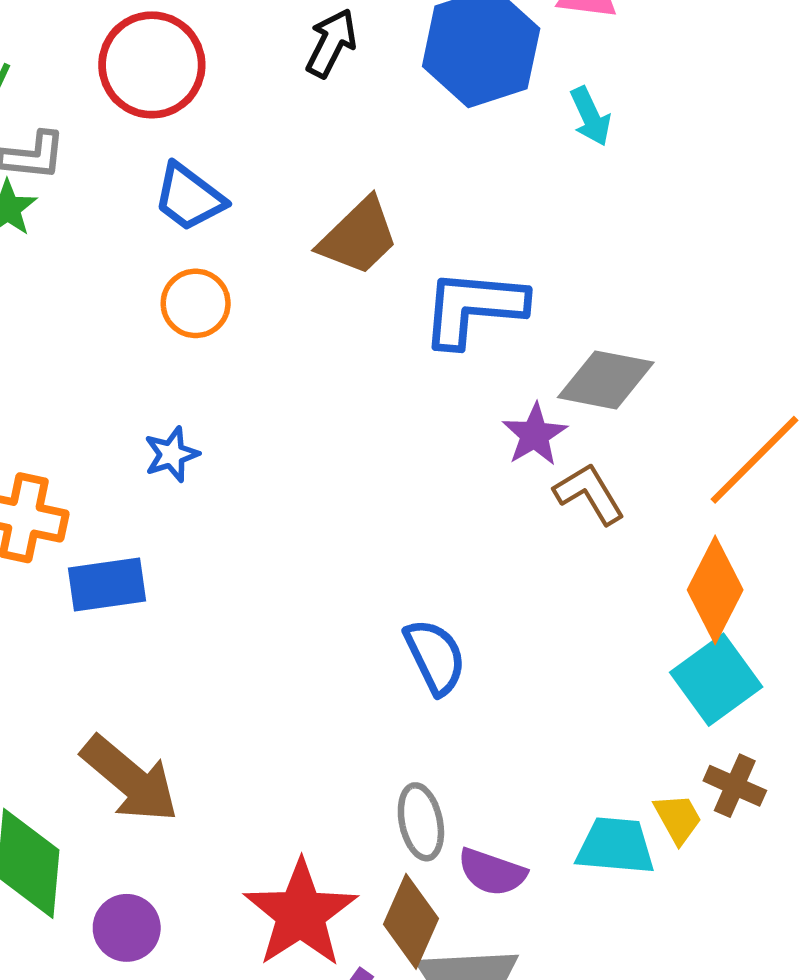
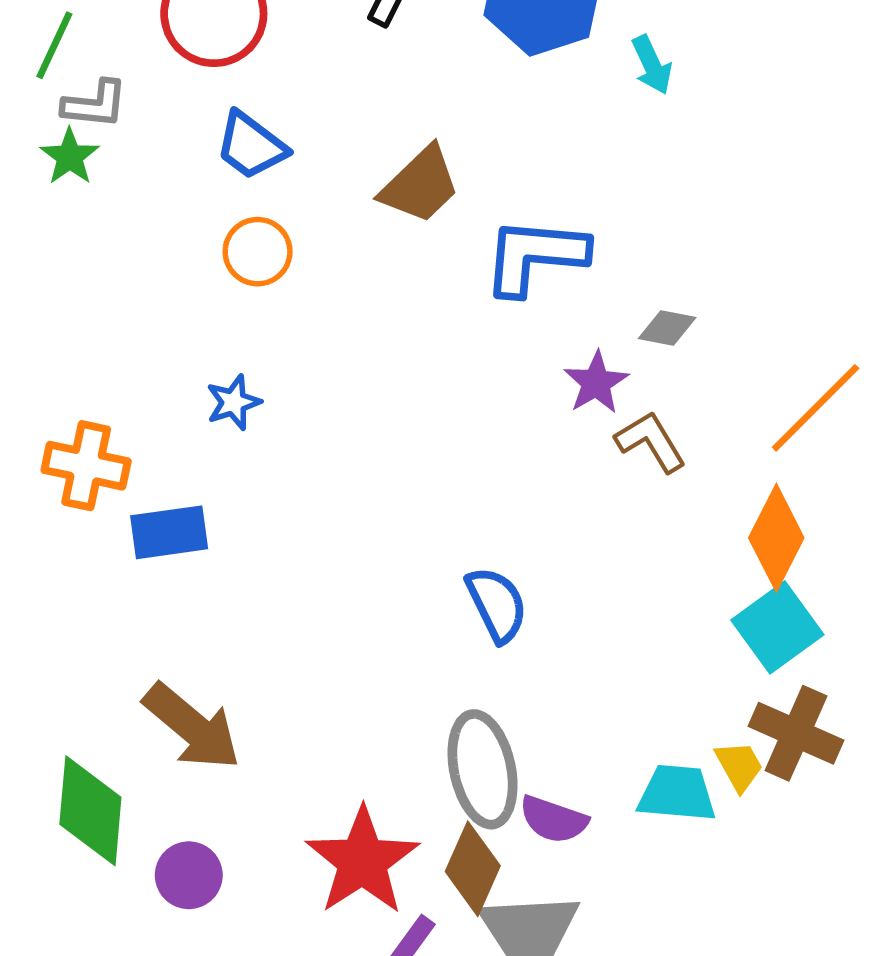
gray diamond: (606, 380) -> (667, 328), size x0.6
brown cross: (735, 786) -> (796, 733), size x1.5
gray ellipse: (421, 822) -> (483, 769), size x1.5

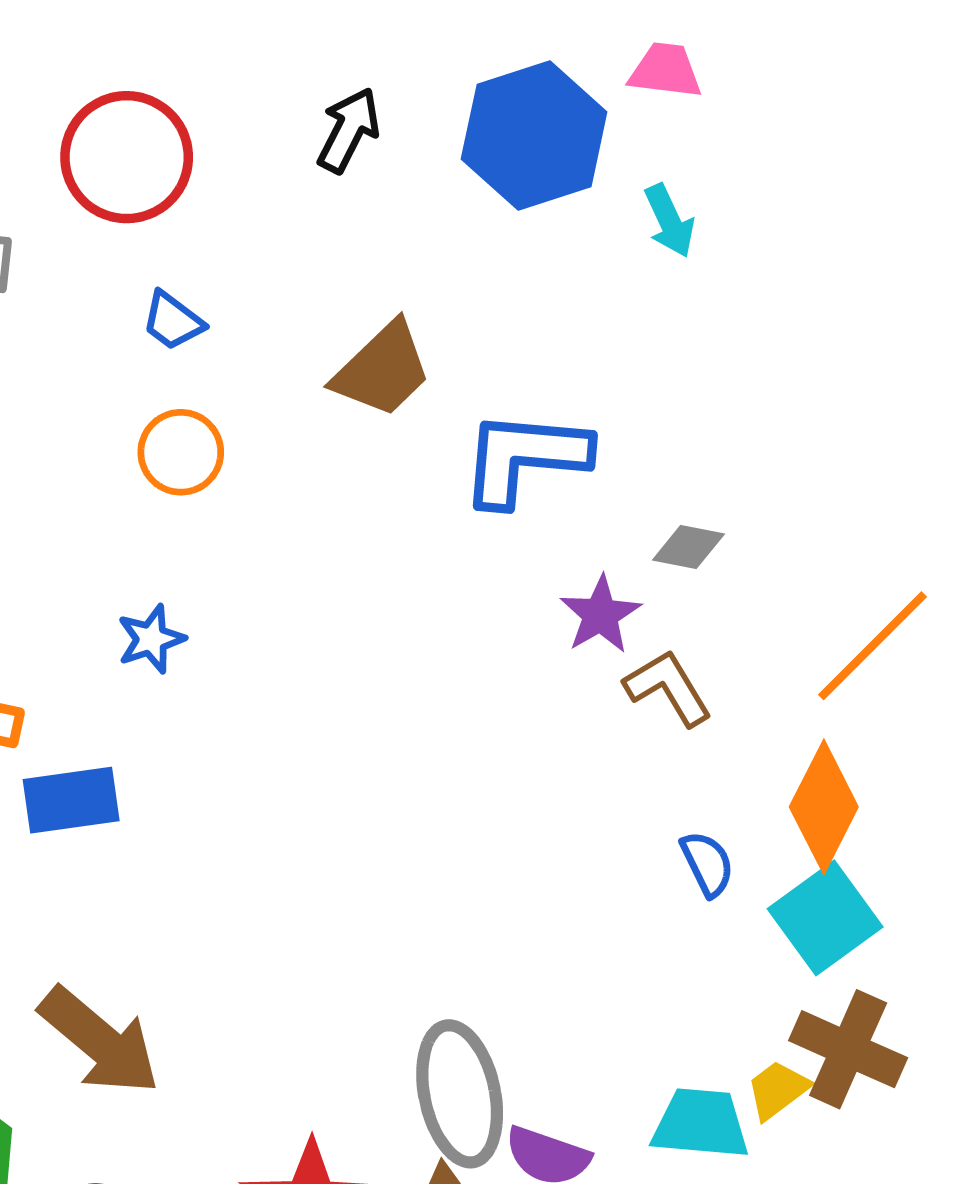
blue trapezoid: (251, 146) -> (173, 321), size x0.7
blue semicircle: (497, 604) -> (707, 864), moved, size x0.7
yellow trapezoid: (739, 766) -> (778, 1090), turned -98

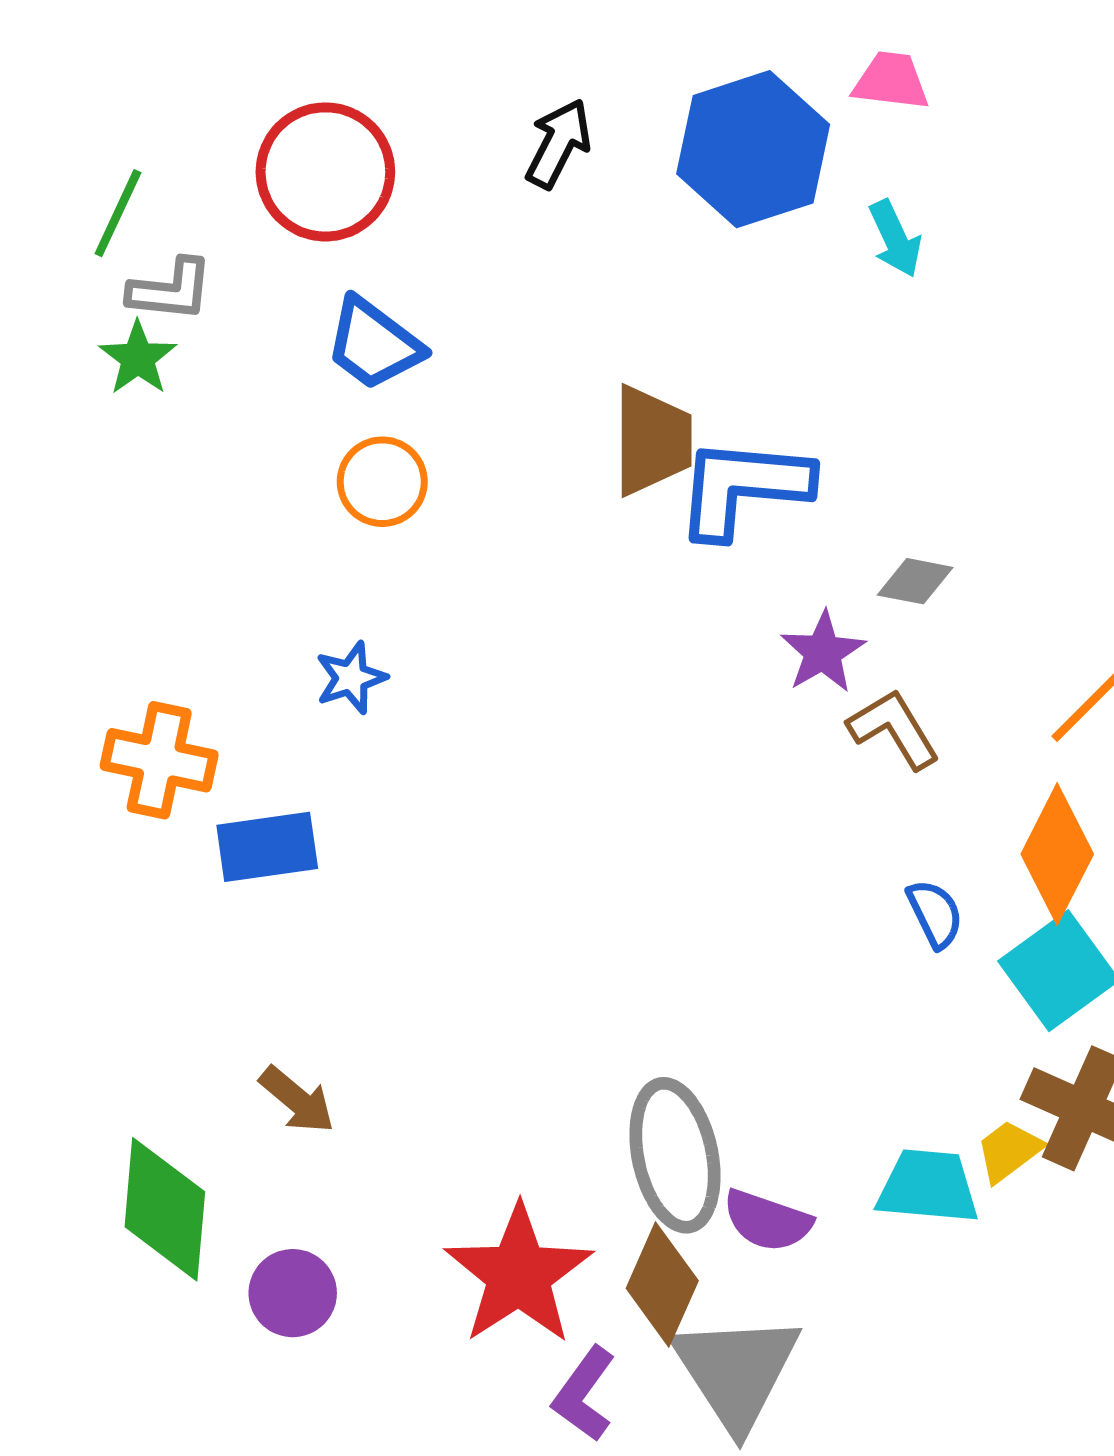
blue trapezoid: (173, 321) -> (374, 344), size x1.5
brown trapezoid: (382, 370) -> (652, 441), moved, turned -46
brown arrow: (100, 1041) -> (297, 1100), size x0.6

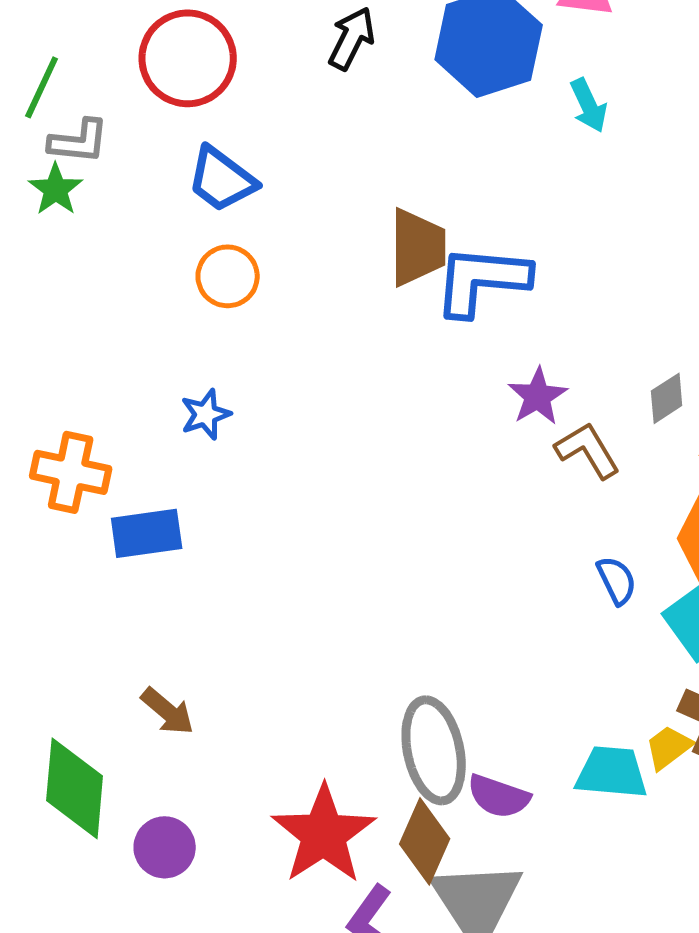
gray diamond: (915, 581) -> (667, 398), moved, turned -44

